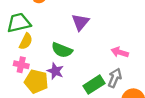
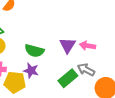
purple triangle: (80, 22) -> (67, 45), moved
gray arrow: (115, 78) -> (86, 70), turned -78

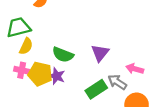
pink arrow: (87, 46) -> (135, 69), moved
yellow pentagon: (15, 82) -> (40, 74), moved

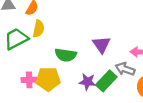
yellow semicircle: (26, 46) -> (39, 29), moved
purple star: (57, 76) -> (87, 82), moved

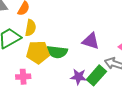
purple triangle: (101, 45) -> (91, 41), turned -36
yellow pentagon: (48, 79) -> (38, 52), moved

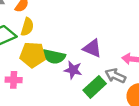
purple star: (79, 77) -> (73, 70), moved

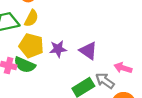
green semicircle: (54, 56) -> (25, 65), moved
purple star: (73, 70) -> (58, 49), moved, turned -30

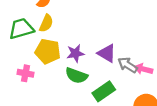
green semicircle: (25, 65) -> (76, 76), moved
gray arrow: (105, 81) -> (128, 65), moved

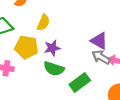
yellow semicircle: (46, 23) -> (43, 23), moved
purple triangle: (107, 53) -> (99, 41), moved

